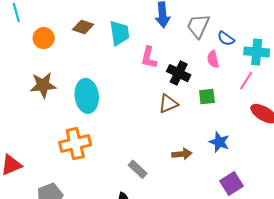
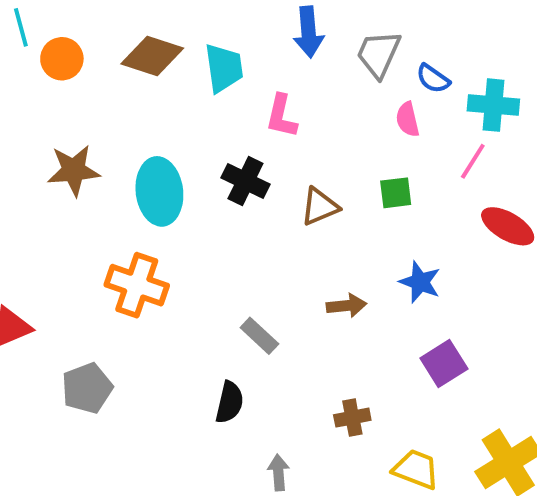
brown diamond: (83, 27) -> (152, 56), size x1.4
orange circle: (44, 38) -> (62, 59), moved
black cross: (179, 73) -> (245, 181), moved
orange cross: (75, 144) -> (137, 285), turned 32

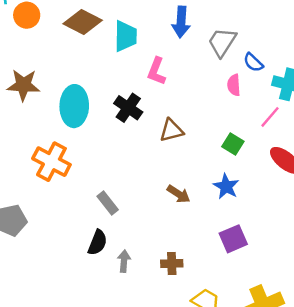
green square: (396, 193) -> (233, 144), moved, turned 30
brown arrow: (346, 306) -> (179, 194), turned 30
gray rectangle: (259, 336) -> (108, 203), moved
gray arrow: (278, 473) -> (124, 261), moved

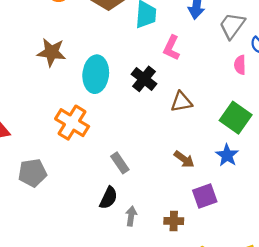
green square: (233, 144) -> (236, 118), size x1.6
purple square: (233, 239) -> (205, 196), moved

